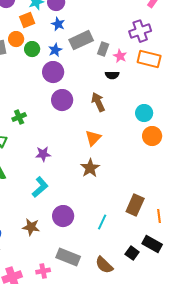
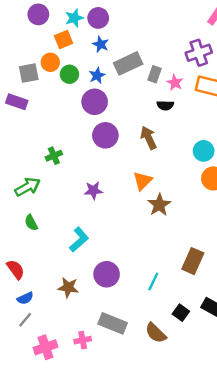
purple star: (43, 154) -> (93, 190), moved
brown star: (90, 168) -> (159, 205), moved
black square: (132, 253) -> (181, 313), moved

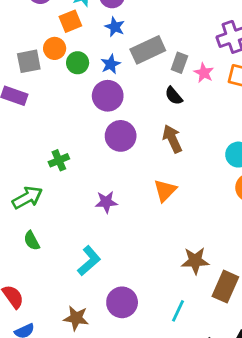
black semicircle: (165, 105) -> (174, 96), moved, turned 49
brown star: (159, 205) -> (195, 261), moved, turned 30

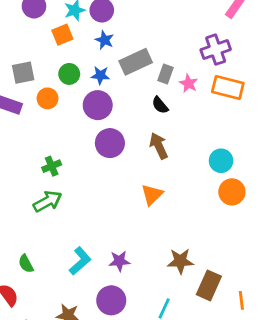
orange circle: (55, 48) -> (48, 98), moved
blue star: (111, 64) -> (100, 75), turned 30
green arrow: (27, 198) -> (48, 201), moved
purple star: (106, 202) -> (119, 261), moved
green semicircle: (32, 241) -> (26, 264), moved

